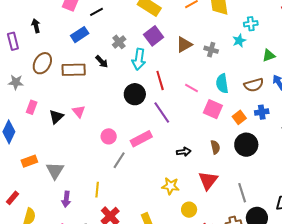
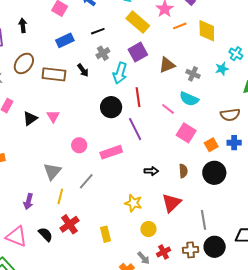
black line: (97, 12) -> (98, 31), moved
cyan cross: (251, 24) -> (236, 54), turned 32
cyan semicircle: (222, 83) -> (189, 99), moved, turned -66
gray line: (119, 160) -> (86, 181), moved
gray triangle: (55, 171) -> (52, 171), moved

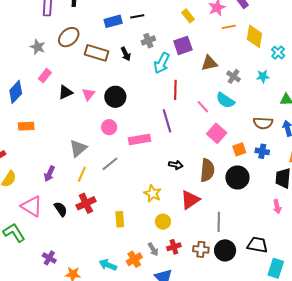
yellow rectangle: (138, 22) -> (188, 16), size x0.6
black line: (98, 31) -> (137, 16), moved
cyan cross: (236, 54) -> (278, 53), moved
black circle: (111, 107) -> (115, 97), moved
brown semicircle: (183, 171) -> (207, 170), size x1.6

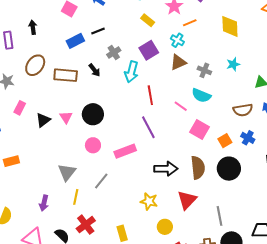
yellow diamond: (255, 36) -> (230, 26), moved
cyan cross: (278, 53) -> (177, 40), moved
blue cross: (262, 151) -> (248, 138), turned 32
black arrow: (176, 165) -> (166, 169), size x1.6

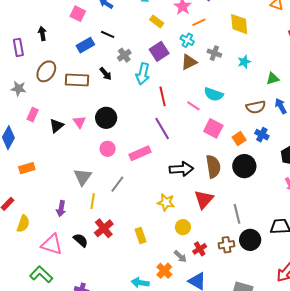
black line: (98, 31) -> (108, 34), turned 48
gray cross: (204, 70) -> (214, 53), moved

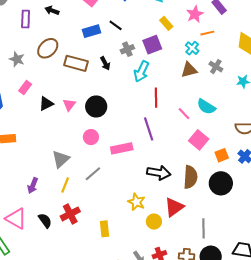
black arrow: (42, 34) -> (52, 11), turned -72
purple square: (159, 51) -> (152, 45), moved
yellow circle: (183, 227) -> (154, 222), moved

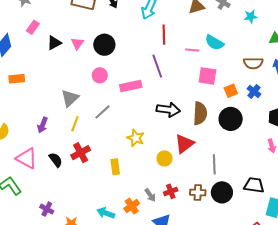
pink line: (184, 114) -> (192, 50), turned -40
pink square: (199, 140) -> (207, 76), turned -30
yellow star: (136, 202) -> (136, 138), moved

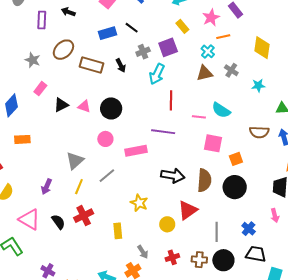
pink triangle: (77, 44) -> (84, 106), turned -48
purple line: (157, 66) -> (163, 132), turned -65
blue cross: (254, 91) -> (249, 229), moved
gray arrow: (150, 195) -> (143, 252), moved

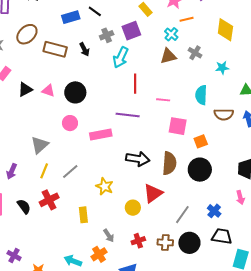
cyan semicircle: (221, 110) -> (201, 95), moved, turned 60
gray line: (107, 176) -> (70, 172), moved
gray line: (217, 232) -> (182, 215), turned 36

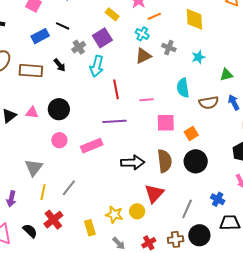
yellow star: (105, 186) -> (114, 215), moved

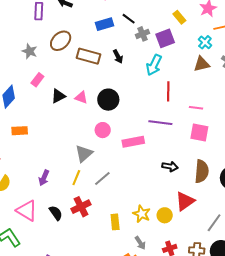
gray cross: (79, 47) -> (142, 34), moved
pink square: (166, 123) -> (199, 133), moved
black arrow: (133, 163) -> (170, 167), size x0.7
gray triangle: (34, 168) -> (84, 154), moved

